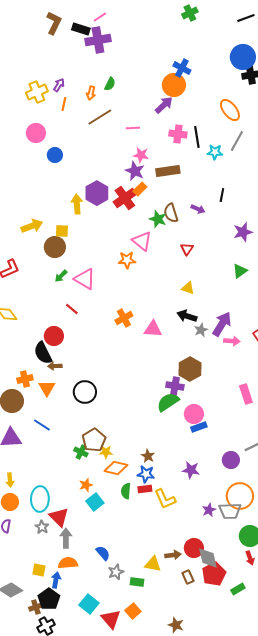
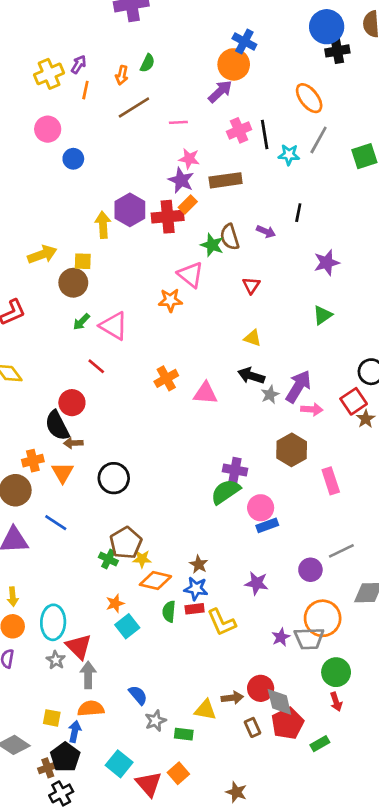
pink cross: (178, 134) -> (239, 130), turned -30
red cross: (125, 198) -> (168, 217), turned 30
brown hexagon: (190, 369) -> (292, 450), moved

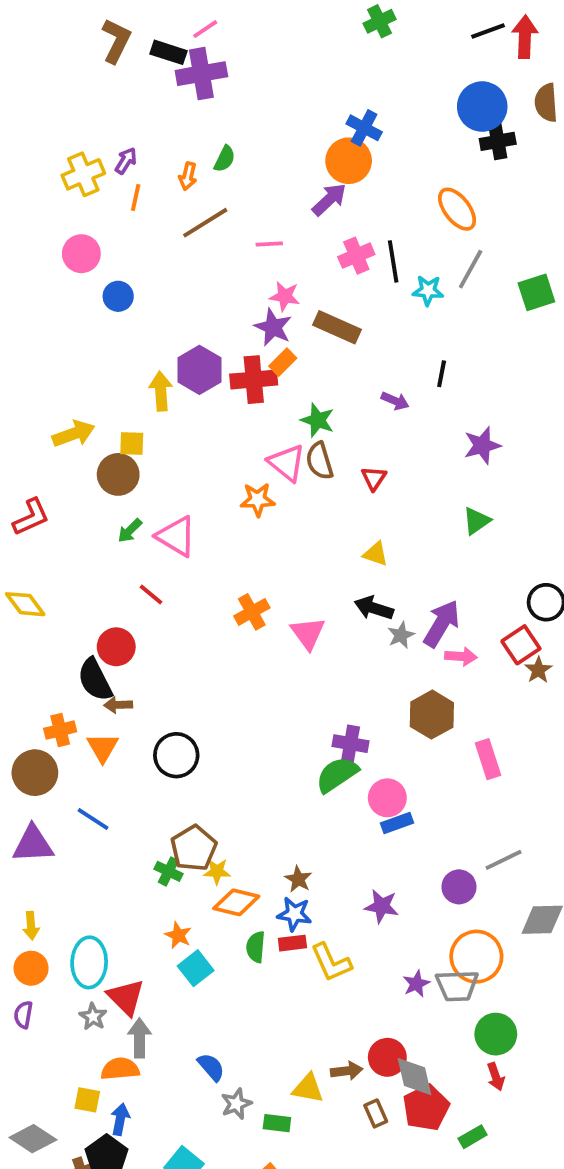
brown rectangle: (226, 180) -> (337, 327), turned 32
brown semicircle: (230, 237) -> (320, 461), moved
pink triangle: (205, 393) -> (308, 633), turned 50
orange star: (115, 603) -> (178, 935), turned -30
orange semicircle: (91, 709) -> (120, 1069), moved

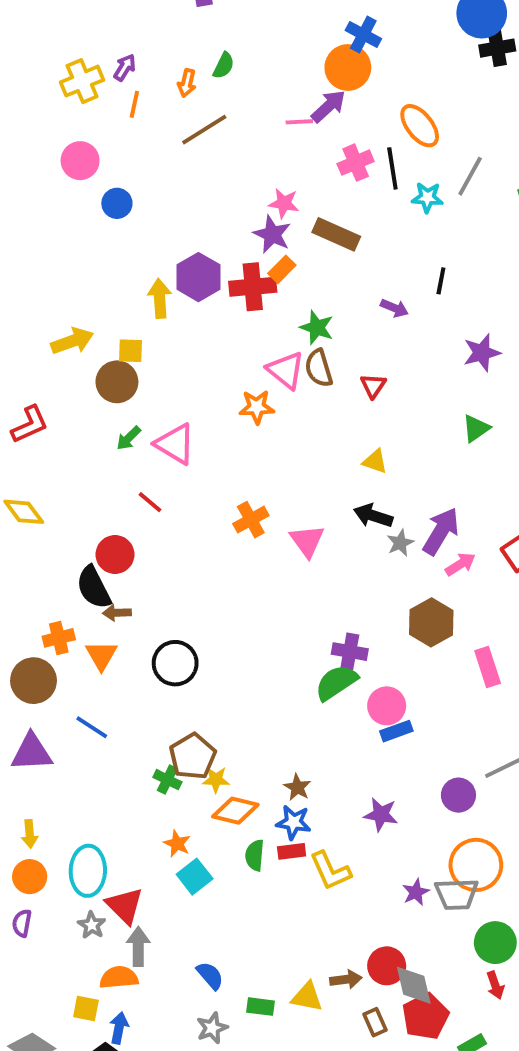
orange ellipse: (457, 209) -> (420, 126), moved
pink line: (269, 244) -> (299, 122), moved
pink arrow: (461, 656) -> (460, 564), turned -36
gray star: (236, 1104) -> (212, 1028), moved
green rectangle: (277, 1123) -> (261, 1007), moved

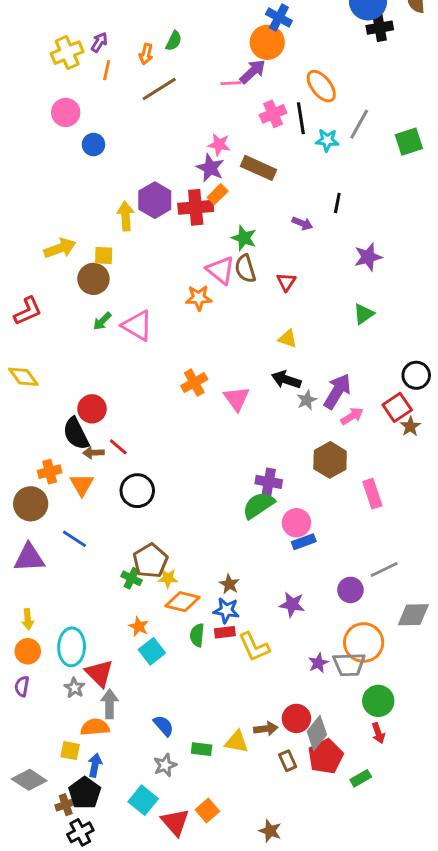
red line: (150, 502) -> (118, 447), moved
gray diamond: (414, 985) -> (317, 733), turned 52

